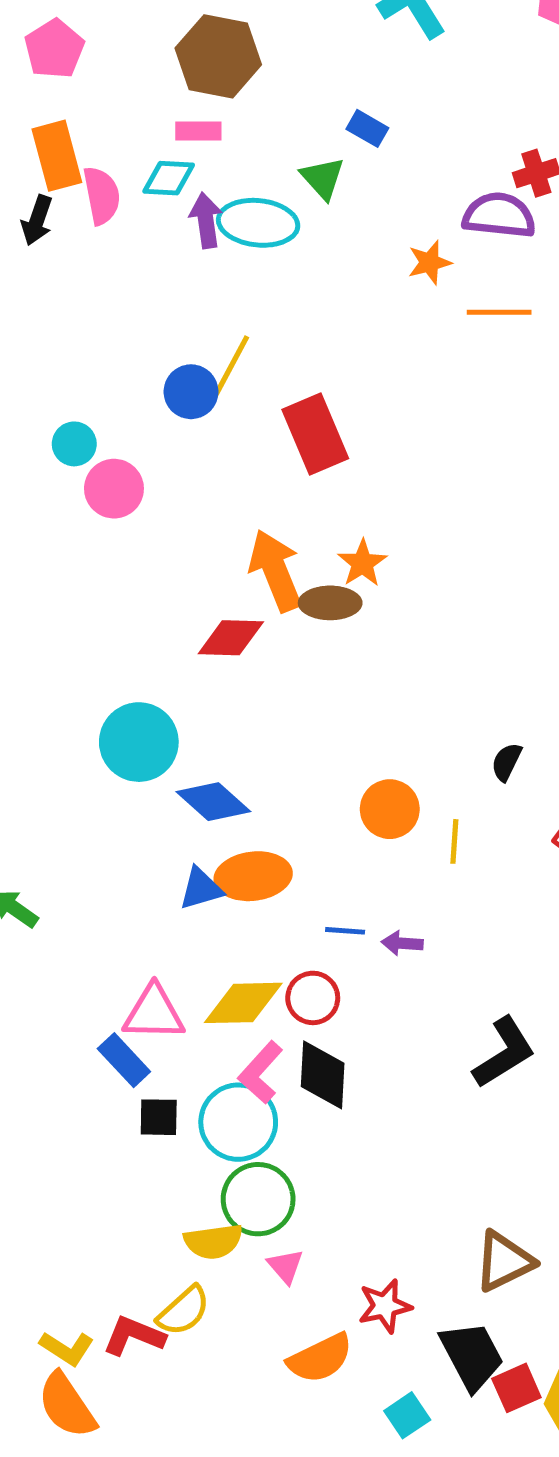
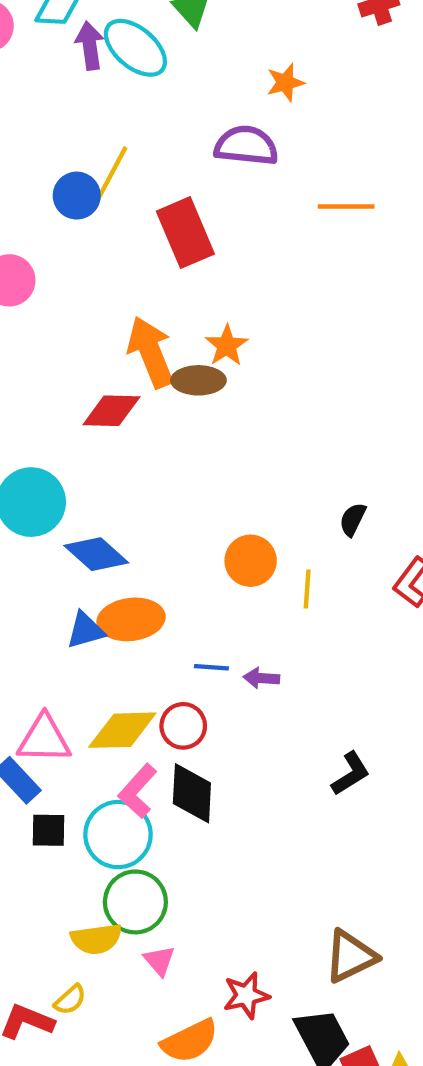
purple semicircle: (499, 215) -> (246, 146), moved
cyan ellipse: (258, 223) -> (135, 48), turned 34
orange line: (499, 312) -> (346, 206), moved
black L-shape: (504, 1053) -> (351, 774), size x0.7
yellow semicircle: (184, 1311) -> (70, 1000), size x0.7

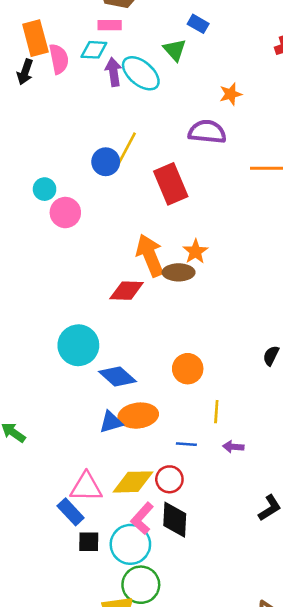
orange circle: (251, 561) -> (188, 369), moved
yellow line: (307, 589) -> (216, 412), moved
purple arrow: (261, 678) -> (233, 447), moved

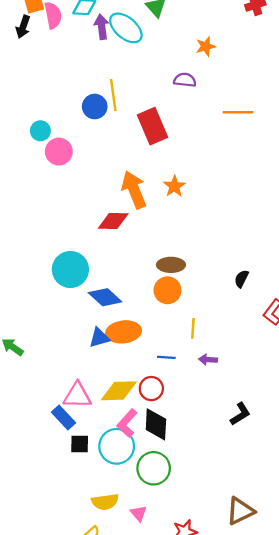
purple semicircle: (207, 132) -> (185, 80), size x0.7
yellow line: (127, 149) -> (113, 95), turned -36
brown ellipse: (179, 272) -> (171, 265), moved
green circle: (141, 585) -> (154, 468), moved

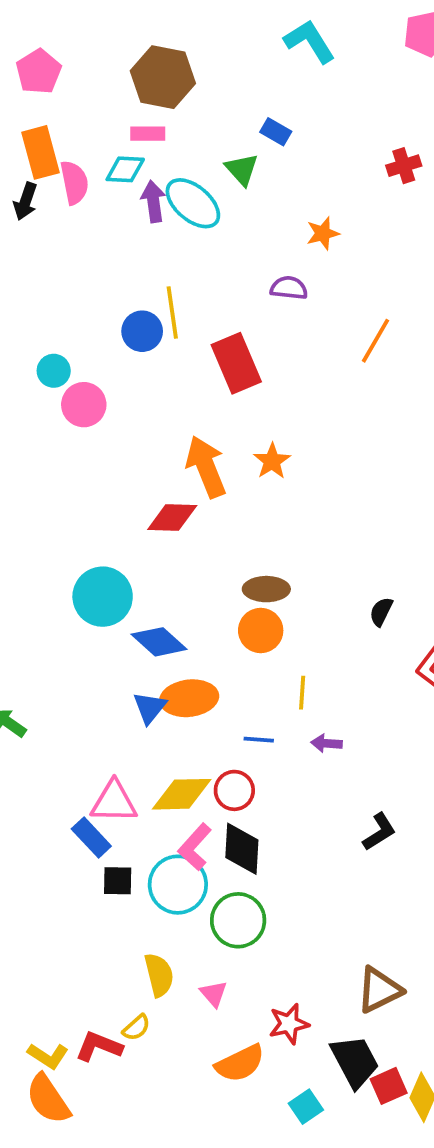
orange line: (238, 112) -> (375, 341), turned -60
blue triangle: (99, 338) -> (150, 708), turned -35
yellow semicircle: (105, 502) -> (159, 975), turned -96

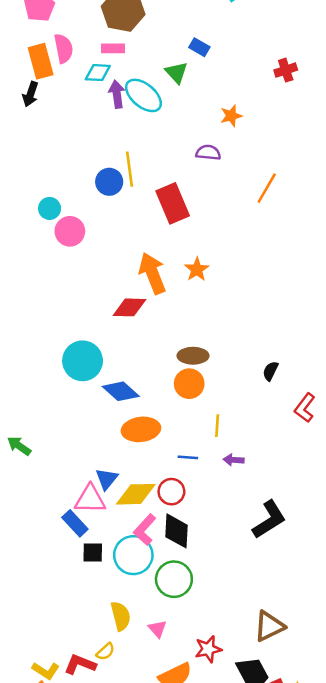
pink semicircle: (74, 183) -> (63, 48), moved
blue triangle: (150, 708) -> (107, 479), moved
black L-shape: (379, 832) -> (269, 520), size x1.5

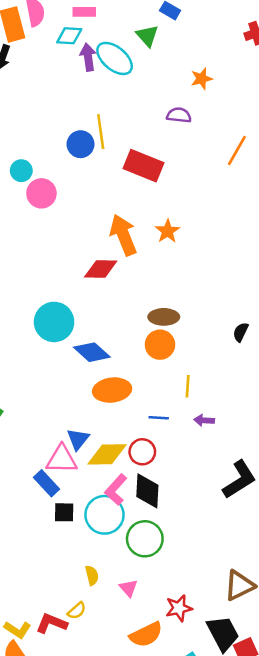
red rectangle: (173, 203) -> (144, 166), turned -45
yellow semicircle: (121, 616) -> (92, 575), size x0.7

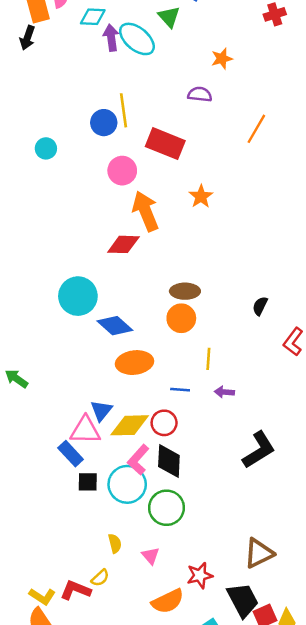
pink circle: (41, 193) -> (122, 171), moved
orange star: (168, 231) -> (201, 196), moved

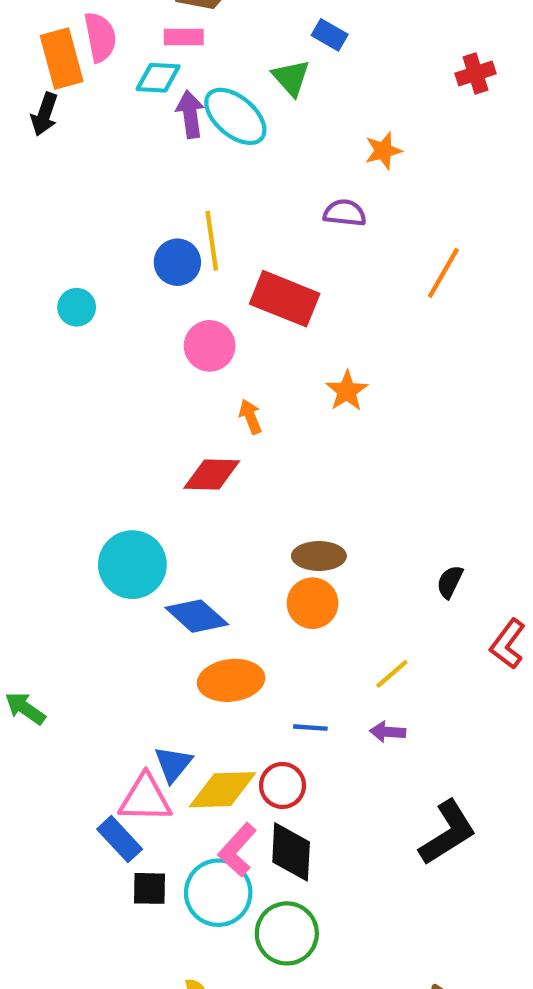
orange arrow: (146, 211) -> (250, 417), size x0.5
yellow line: (208, 359) -> (392, 674), moved, turned 45

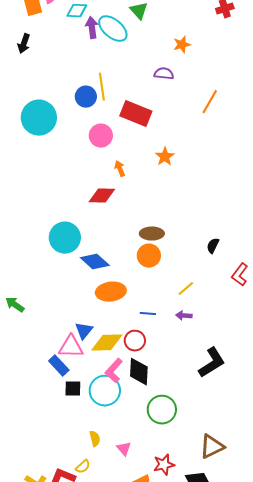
black arrow: (44, 114) -> (24, 44), moved
cyan circle: (77, 307) -> (39, 118), size x2.0
green circle: (287, 933) -> (162, 410), moved

